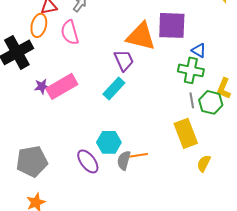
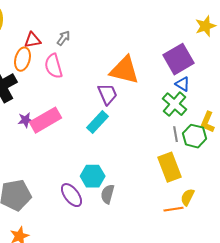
purple square: (172, 25) -> (178, 59), moved, turned -32
green cross: (191, 70) -> (174, 104), turned 30
orange line: (138, 155) -> (174, 209), moved

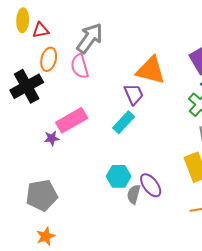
gray arrow: (64, 38) -> (90, 38), size x2.0
red triangle: (32, 40) -> (41, 30), moved
purple star: (26, 120) -> (52, 138), moved
purple ellipse: (72, 195) -> (151, 185), moved

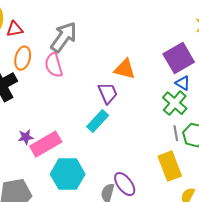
orange triangle: (151, 70) -> (125, 69), size x0.7
pink rectangle: (72, 120) -> (46, 144), moved
cyan hexagon: (119, 176) -> (68, 174), moved, size x1.4

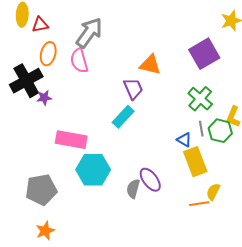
blue triangle: (183, 83) -> (184, 140), moved
purple star: (26, 137) -> (44, 98), moved
pink rectangle: (46, 144) -> (71, 140), turned 40

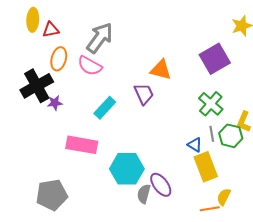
pink semicircle: (79, 61) -> (90, 66), turned -45
cyan rectangle: (123, 117) -> (105, 108), moved
cyan hexagon: (93, 170) -> (127, 169), moved

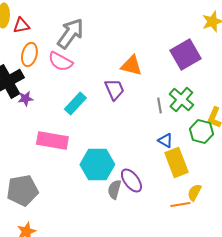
gray line: (212, 134) -> (159, 106), moved

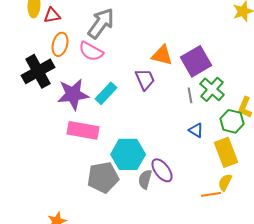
purple square: (185, 54) -> (196, 61), moved
purple star: (25, 98) -> (73, 94), moved, size x2.0
yellow rectangle: (176, 162) -> (226, 152), moved
gray pentagon: (22, 190) -> (103, 177), moved

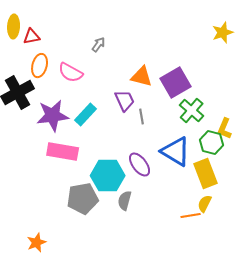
gray arrow: (101, 23) -> (99, 45), moved, size x0.5
gray line: (190, 95) -> (142, 117), moved
blue triangle: (196, 130) -> (176, 152), size x2.0
purple ellipse: (162, 170) -> (140, 165), moved

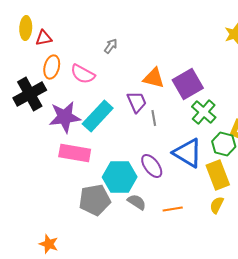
cyan rectangle: (86, 115) -> (98, 116), size x1.4
gray semicircle: (125, 201) -> (137, 202), turned 108
orange line: (191, 216) -> (173, 209), moved
orange star: (37, 243) -> (49, 244), turned -30

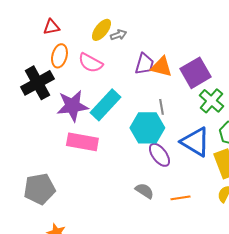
yellow ellipse: (26, 28) -> (101, 30), moved, turned 35
gray arrow: (111, 46) -> (118, 35), turned 35
purple trapezoid: (137, 102) -> (144, 64), moved, turned 40
cyan hexagon: (120, 177) -> (147, 128), moved
gray pentagon: (95, 200) -> (39, 189), moved

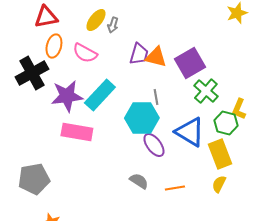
red triangle: (51, 27) -> (46, 17), size x1.4
gray arrow: (118, 35) -> (113, 25), turned 126

